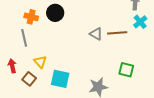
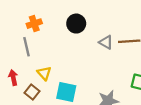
black circle: (55, 13) -> (76, 24), moved
orange cross: (31, 17) -> (34, 24), turned -32

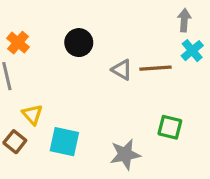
orange cross: (34, 24) -> (18, 43), turned -32

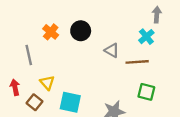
orange cross: (18, 43) -> (51, 32), moved
cyan cross: (192, 51) -> (146, 37), moved
brown line: (155, 68) -> (137, 62), moved

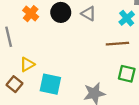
gray triangle: (112, 50) -> (89, 14), moved
yellow triangle: (47, 83) -> (27, 64), turned 42

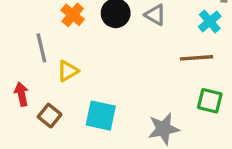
yellow triangle: (27, 64) -> (68, 71), moved

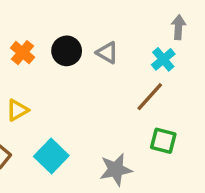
brown line: (197, 58) -> (150, 97), turned -44
cyan square: (101, 116) -> (51, 156), turned 32

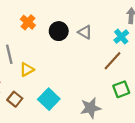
orange cross: (23, 53) -> (28, 22), moved
green square: (163, 141) -> (121, 89), turned -35

